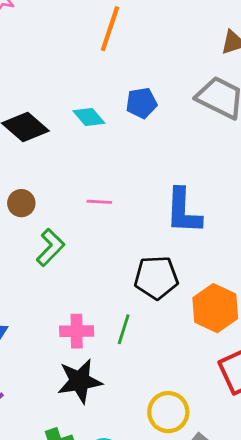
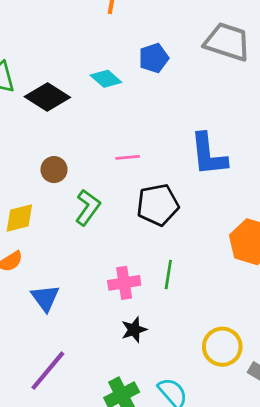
black pentagon: (156, 278) -> (158, 205), moved
black star: (80, 381) -> (134, 330), size x0.6

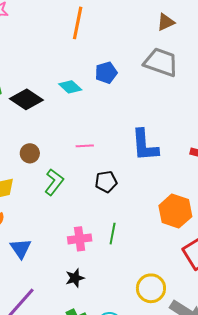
black pentagon: (158, 205) -> (106, 182), size x0.7
black star: (134, 330) -> (75, 278), moved

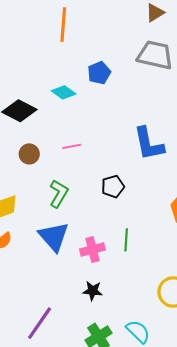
pink line: (85, 146) -> (72, 146), moved
brown circle: (30, 153) -> (29, 154), moved
blue triangle: (21, 248) -> (54, 237), moved, size x1.4
black star: (75, 278) -> (93, 291), turned 30

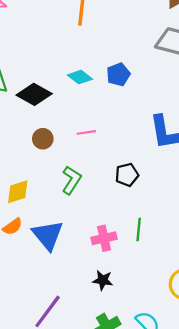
blue pentagon: (99, 73) -> (118, 74), moved
blue triangle: (54, 237) -> (48, 235), moved

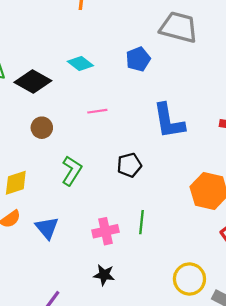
blue pentagon: (118, 74) -> (138, 59), moved
pink line: (86, 132) -> (97, 111), moved
blue triangle: (48, 235) -> (47, 228), size x0.7

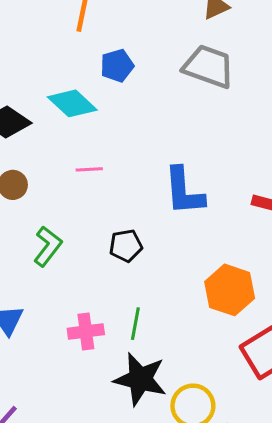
blue pentagon: (138, 59) -> (117, 66), moved
cyan diamond: (80, 64) -> (72, 103), size x1.4
black star: (104, 275) -> (140, 379), moved, size x1.8

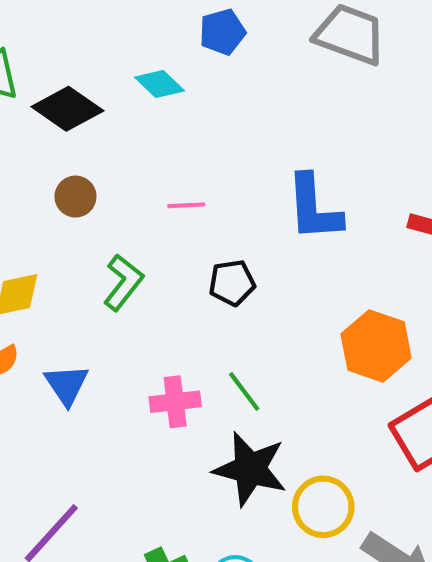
cyan diamond: (72, 103) -> (160, 84), size x0.7
pink line: (89, 169) -> (186, 205), moved
green line: (135, 324) -> (244, 392), turned -48

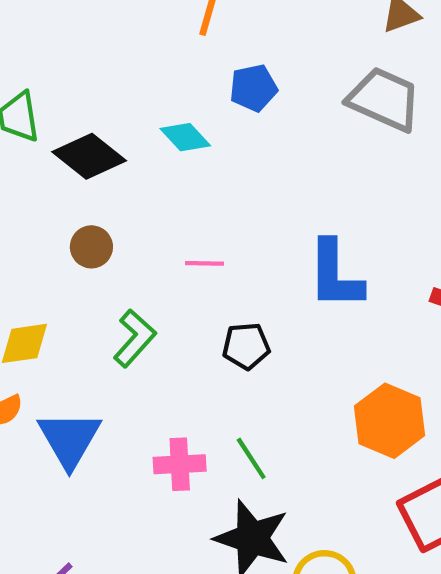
blue triangle: (66, 385) -> (69, 439), size x1.4

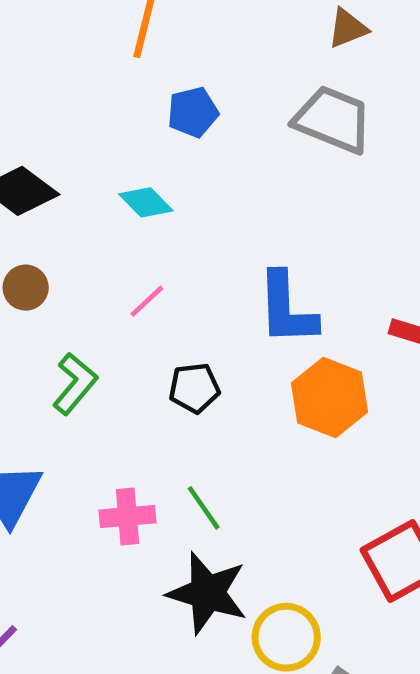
cyan diamond: (185, 137) -> (146, 202), moved
pink line: (204, 263) -> (147, 301), turned -42
orange hexagon: (390, 421) -> (329, 398), moved

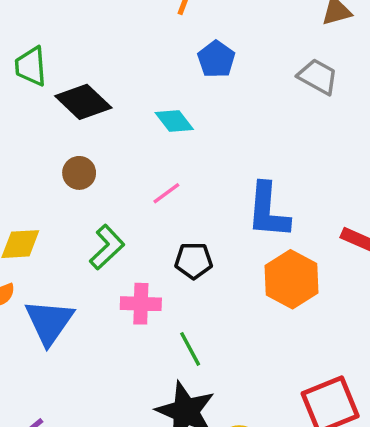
blue pentagon: (193, 112) -> (216, 59), turned -30
gray trapezoid: (333, 120) -> (318, 77), size x0.7
pink cross: (128, 516) -> (141, 304), moved

